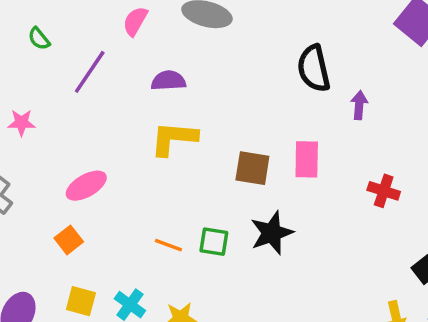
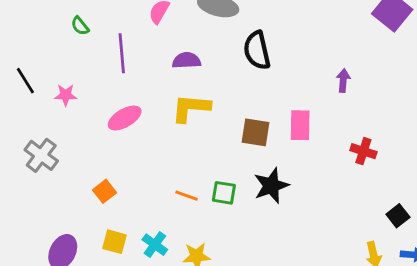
black semicircle: (314, 68) -> (257, 50), moved
purple line: (90, 72) -> (122, 53), turned -39
pink ellipse: (86, 186) -> (125, 118), moved

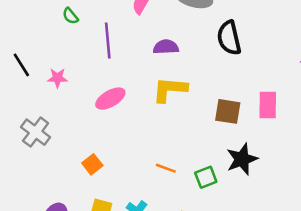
green square: (224, 193) -> (206, 177), moved, turned -30

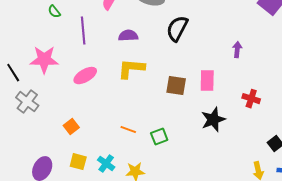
black semicircle: (229, 38) -> (177, 29), turned 40
black line: (21, 65) -> (13, 73), moved
pink star: (57, 78) -> (44, 60), size x1.8
black star: (242, 159) -> (213, 120), moved

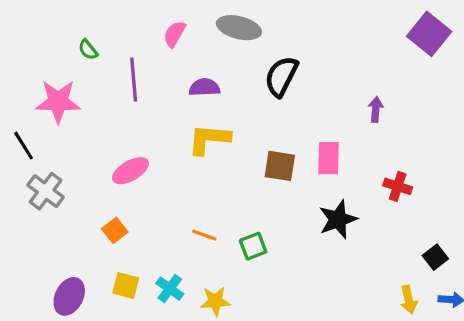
pink star: (44, 60) -> (58, 102), moved
pink ellipse: (85, 76) -> (130, 171), moved

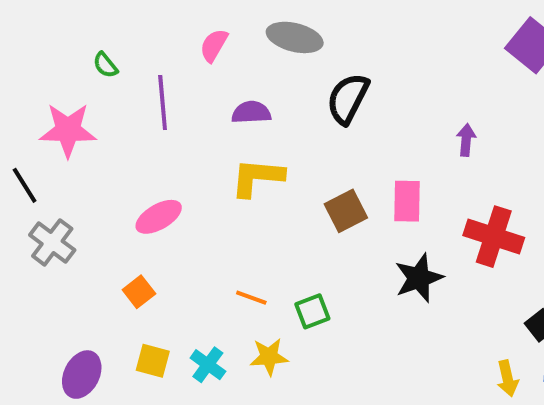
brown square: (280, 166) -> (346, 211), turned -36
red cross: (398, 186) -> (494, 237), size x1.6
yellow star: (215, 301) -> (269, 357), moved

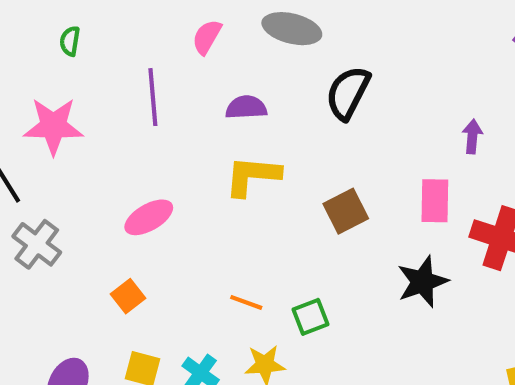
green semicircle: (105, 65) -> (70, 41), moved, turned 48
pink rectangle: (407, 201) -> (435, 201), moved

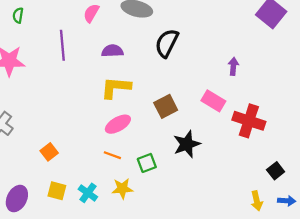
pink rectangle: (435, 201) -> (213, 101), turned -60
pink ellipse: (149, 217) -> (118, 124), moved
black star: (423, 282) -> (187, 144), moved

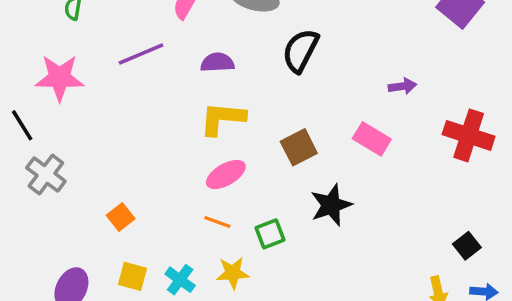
purple line: (62, 45) -> (141, 54), turned 72
purple arrow: (233, 66) -> (402, 86), turned 77
red cross: (249, 121) -> (469, 135), moved

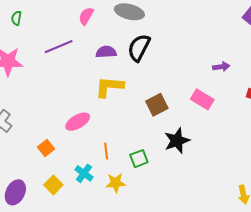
black semicircle: (301, 51) -> (139, 48), moved
pink ellipse: (226, 174) -> (78, 122), moved
orange line: (217, 222) -> (106, 151), turned 63
yellow square: (133, 276) -> (53, 185), turned 30
cyan cross: (180, 280) -> (84, 173), moved

